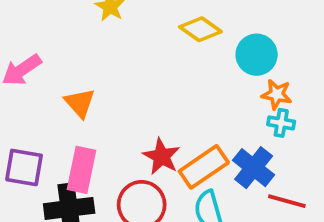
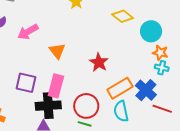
red star: (161, 156) -> (99, 62), moved

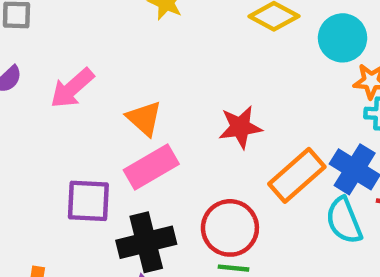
red star: (99, 62) -> (240, 127), turned -30
pink rectangle: (56, 86) -> (151, 167), moved, turned 55
cyan semicircle: (121, 111) -> (344, 221), moved

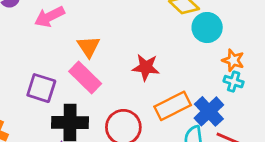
cyan circle: (343, 38) -> (207, 28), moved
pink rectangle: (151, 167) -> (85, 77), turned 60

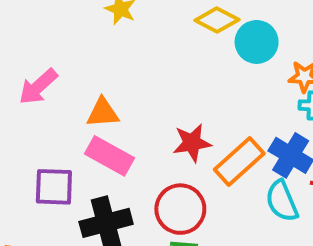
orange triangle: (89, 47) -> (103, 113), turned -45
red star: (146, 67) -> (192, 143), moved

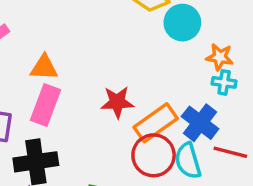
pink rectangle: (110, 156) -> (46, 105), turned 75
red circle: (180, 209) -> (154, 155), moved

